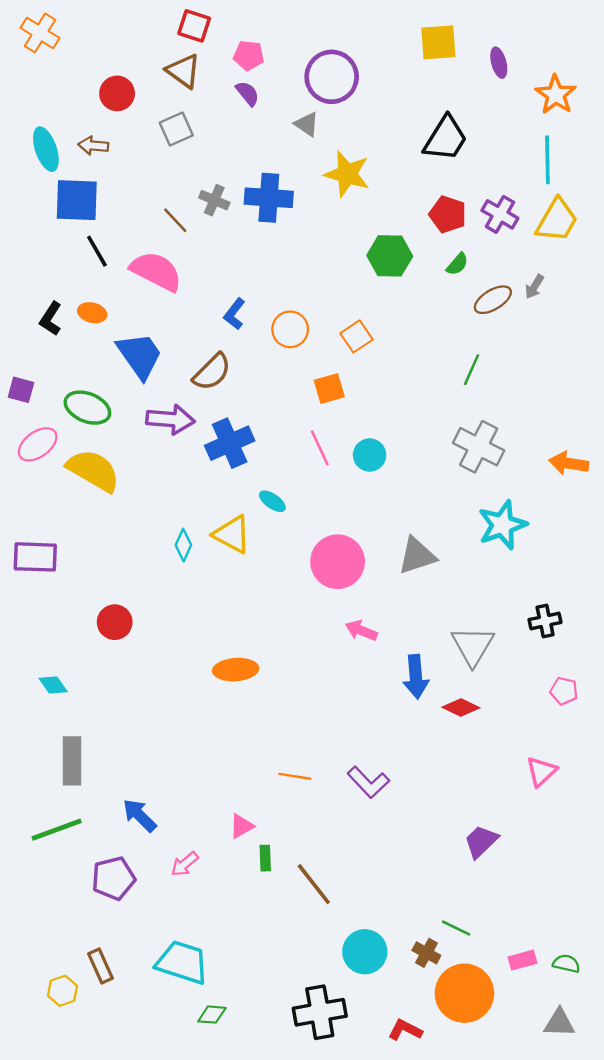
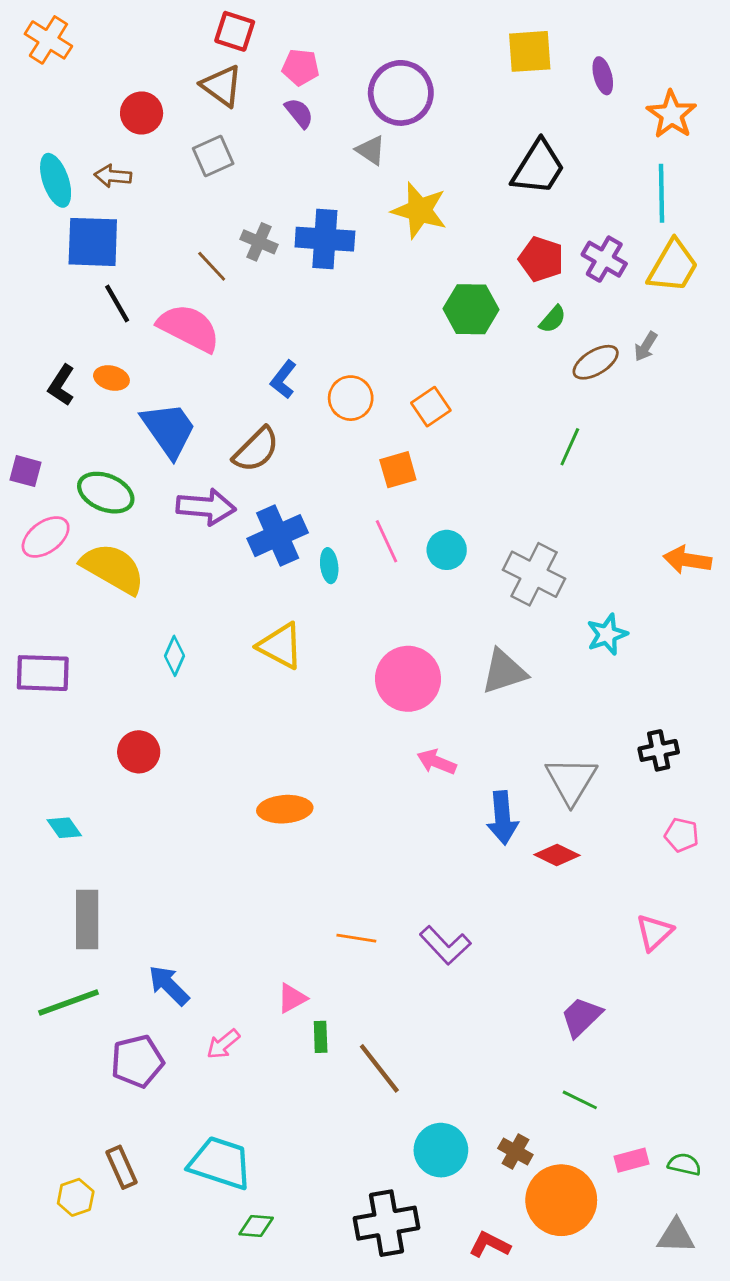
gray cross: (479, 447) -> (534, 574), moved
cyan ellipse: (272, 501) -> (329, 566), moved, turned 48
cyan star: (502, 525) -> (607, 634), size x0.7
cyan diamond: (183, 545) -> (174, 656), moved
green line: (456, 928) -> (580, 1100), moved

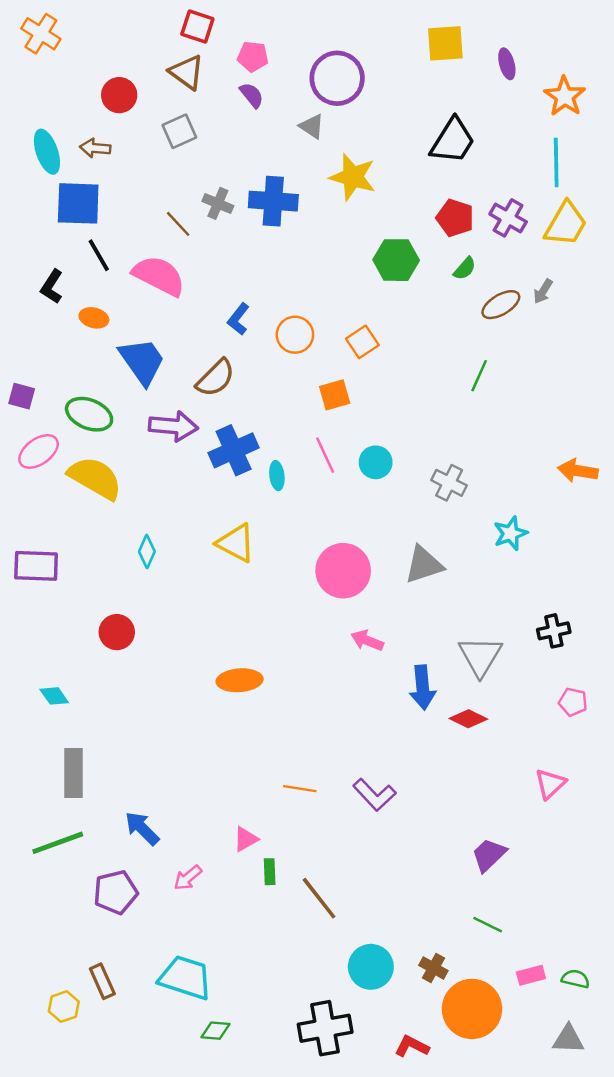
black L-shape: (61, 385) -> (52, 287), moved
gray cross: (534, 574) -> (449, 483), size x0.7

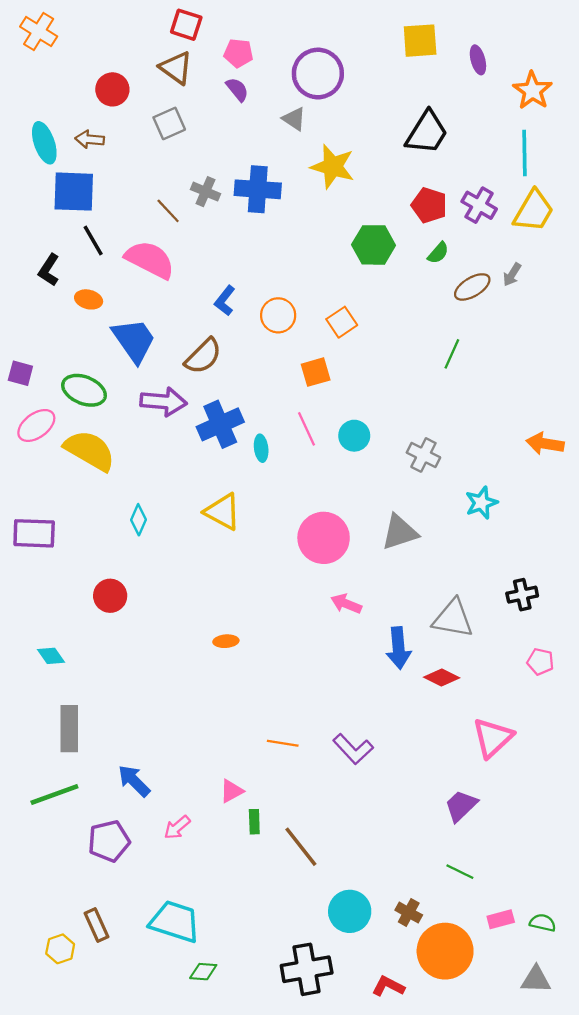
gray triangle: (480, 656) -> (453, 618), turned -51
orange ellipse: (240, 680) -> (226, 641), size x0.6
pink triangle: (550, 784) -> (493, 738), moved, size x1.4

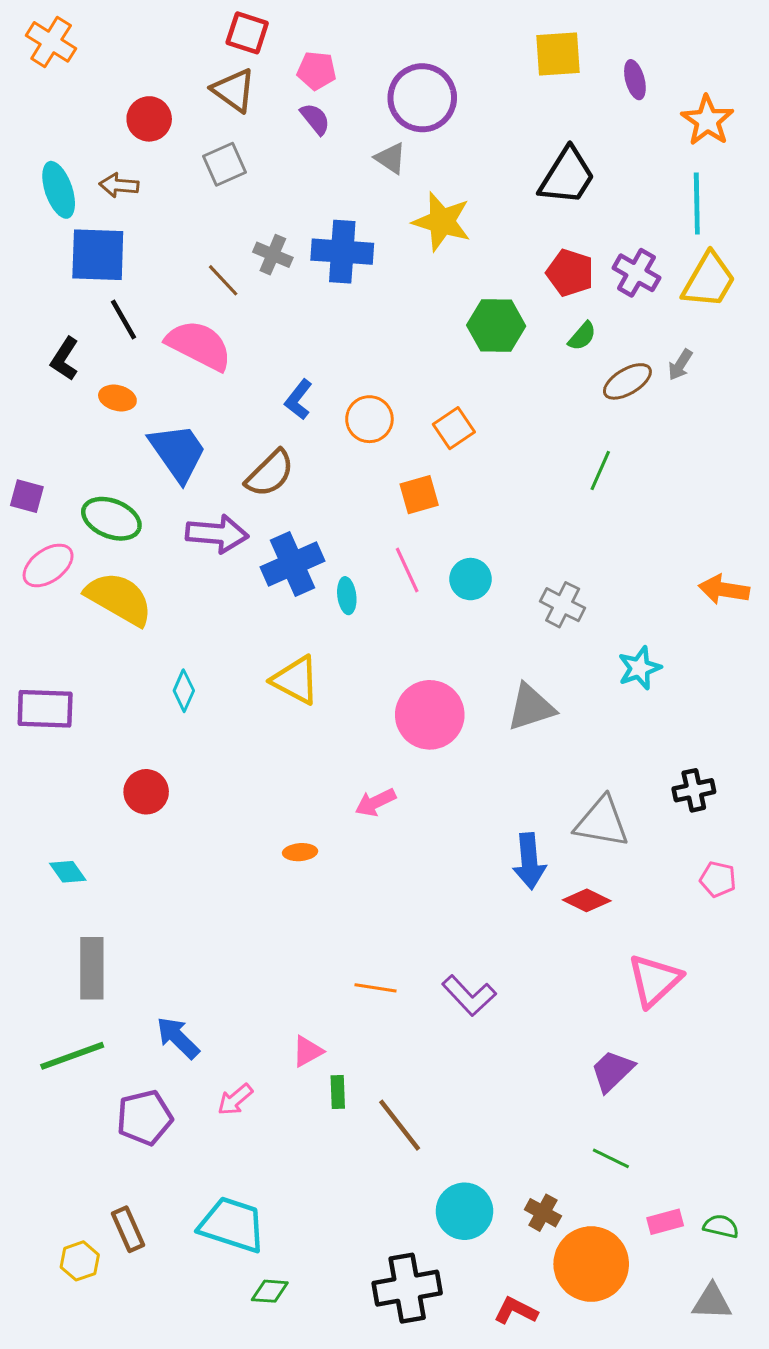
pink arrow: (346, 604) -> (375, 802), moved, turned -48

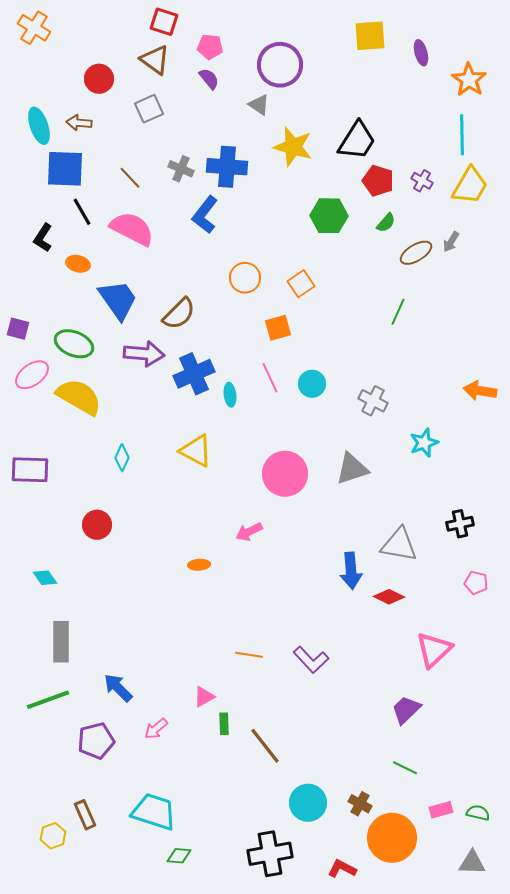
black trapezoid: (567, 176) -> (357, 141), moved
purple cross: (636, 273) -> (422, 181), size x0.7
brown line: (223, 280) -> (130, 178), moved
blue L-shape: (299, 400) -> (205, 215), moved, size x1.4

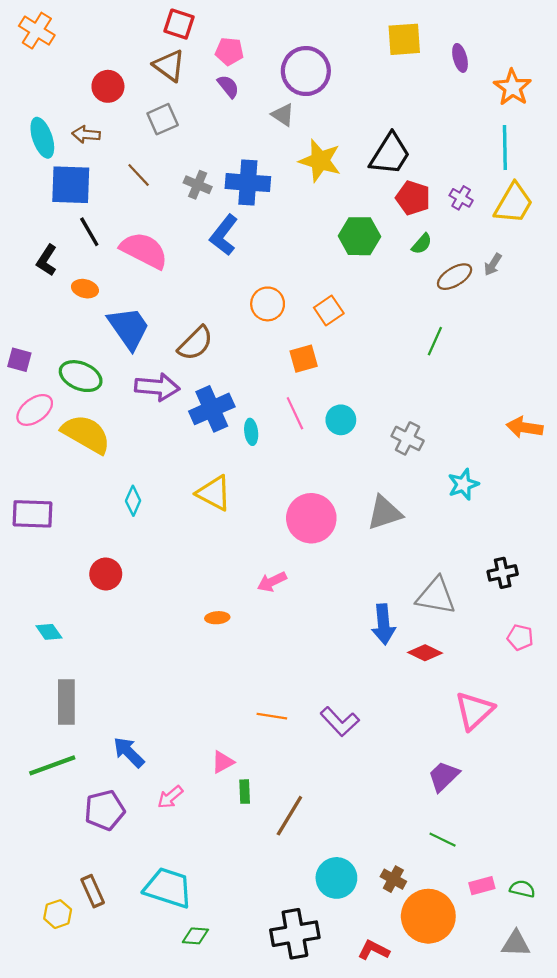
brown line: (130, 178) -> (139, 175), moved
brown line: (265, 746) -> (289, 816), turned 69

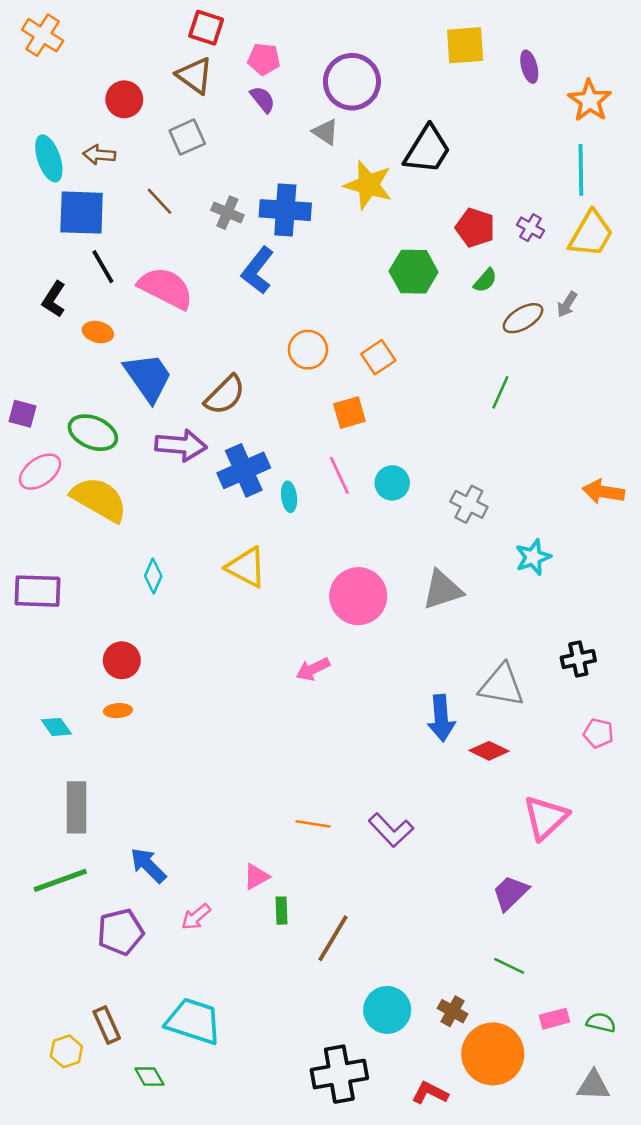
black trapezoid: (390, 154) -> (427, 150), moved
orange ellipse: (217, 618) -> (118, 711), moved
green diamond: (195, 936) -> (149, 1077), moved, turned 56

